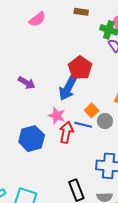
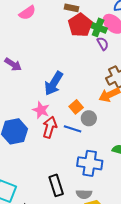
red pentagon: (80, 68) -> (80, 25), moved
purple arrow: (27, 83) -> (13, 64), moved
blue line: (83, 125) -> (73, 129), moved

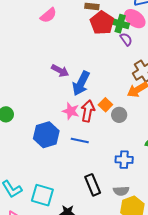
purple arrow: (13, 64) -> (60, 71), moved
red arrow: (50, 127) -> (88, 111), moved
blue line: (73, 129) -> (80, 141), moved
blue cross: (90, 163) -> (124, 160), size x0.7

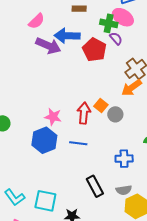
red pentagon: (102, 23) -> (94, 50), moved
purple arrow: (60, 71) -> (48, 46), moved, size x1.4
blue arrow: (81, 83) -> (67, 36), moved, turned 70
pink star: (71, 111) -> (53, 117), moved

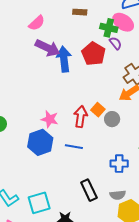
blue arrow: (67, 36) -> (64, 59), moved, turned 80
cyan square: (45, 201) -> (39, 203), turned -30

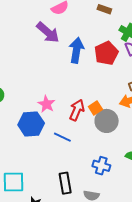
purple arrow: (48, 48) -> (48, 32), moved
gray circle: (112, 119) -> (107, 121), size x1.5

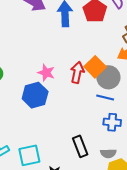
orange square: (95, 108) -> (95, 67), size x1.5
blue line: (62, 137) -> (105, 97), moved

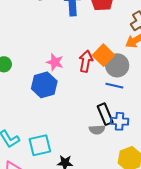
blue cross: (112, 122) -> (120, 121), moved
black rectangle: (80, 146) -> (105, 114), moved
gray semicircle: (108, 153) -> (97, 130), moved

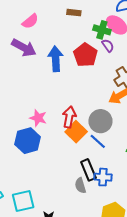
orange square: (103, 55) -> (76, 132), moved
blue line: (114, 86) -> (98, 141), turned 30
gray semicircle: (97, 130) -> (80, 185), turned 77

